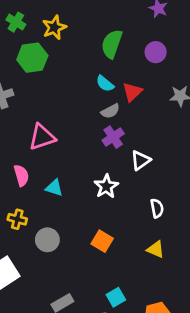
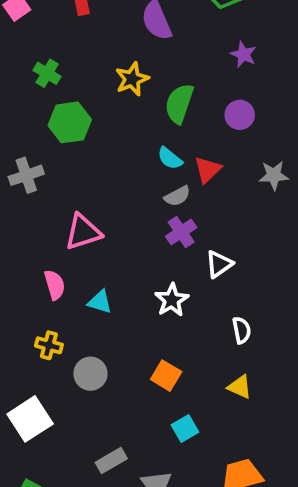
yellow star: (54, 28) -> (132, 79), moved
cyan square: (116, 297) -> (185, 428), moved

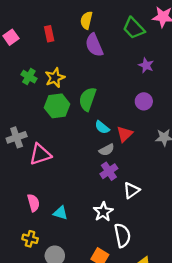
yellow star: (132, 79) -> (55, 78), moved
green semicircle: (179, 104) -> (87, 99), moved
green hexagon: (70, 122) -> (57, 106), moved
pink triangle: (83, 232) -> (40, 154), moved
white semicircle: (242, 330) -> (122, 235), moved, size x1.5

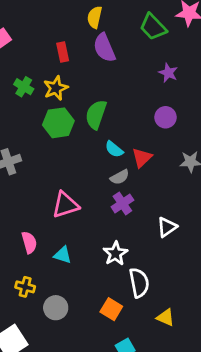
red rectangle: (49, 34) -> (63, 52), moved
pink triangle: (40, 154) -> (65, 205), moved
white triangle: (131, 190) -> (167, 227), moved

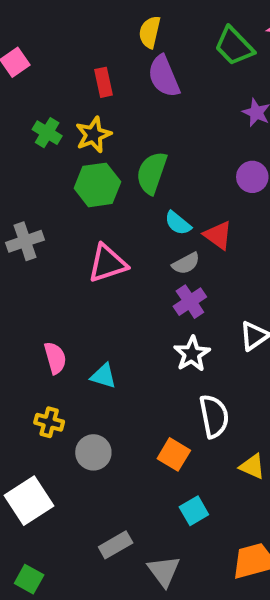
red triangle: (142, 158) -> (218, 235), turned -40
pink triangle: (65, 205) -> (107, 263), moved
white star: (115, 254) -> (192, 354), moved

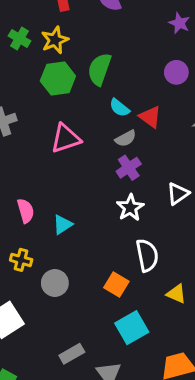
cyan triangle: (103, 376) -> (63, 225), turned -50
cyan square: (194, 511) -> (132, 328), size x1.5

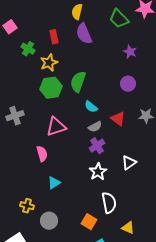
green cross: (19, 38) -> (28, 49), moved
red triangle: (150, 117) -> (118, 119), moved
pink semicircle: (26, 211) -> (42, 154), moved

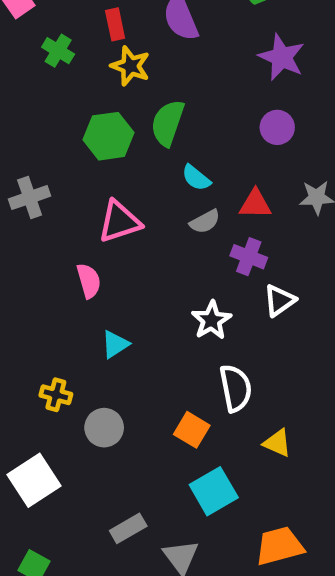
purple star: (130, 52) -> (282, 57), size x1.5
yellow star: (49, 63) -> (130, 66), moved, turned -30
red triangle: (118, 119) -> (255, 204), turned -35
purple cross: (97, 146) -> (249, 257), moved, turned -35

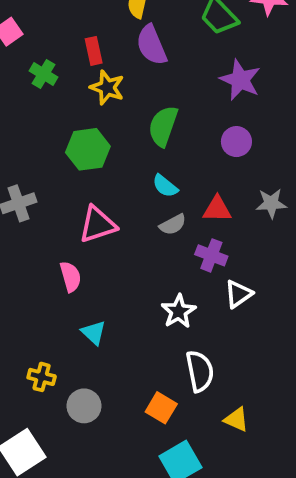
green semicircle: (168, 123) -> (163, 126), moved
cyan triangle: (115, 344) -> (94, 333), turned -44

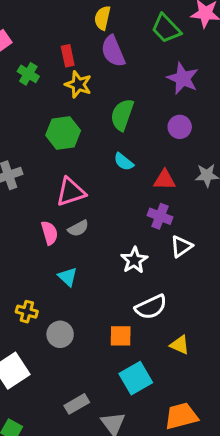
gray semicircle: (173, 225) -> (78, 228), moved
white semicircle: (200, 371) -> (151, 307), turned 76
orange square: (161, 408) -> (121, 336), turned -30

